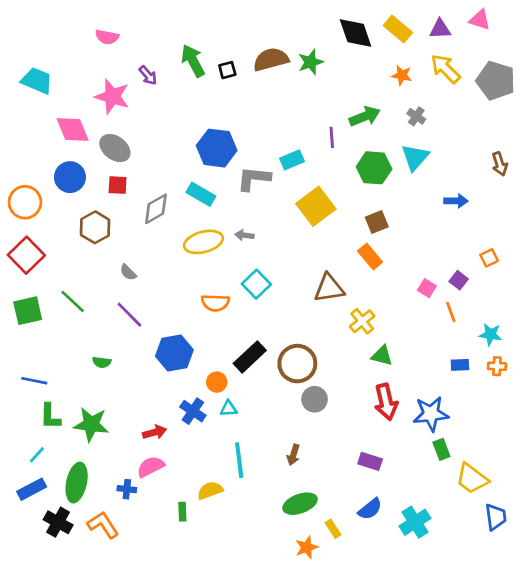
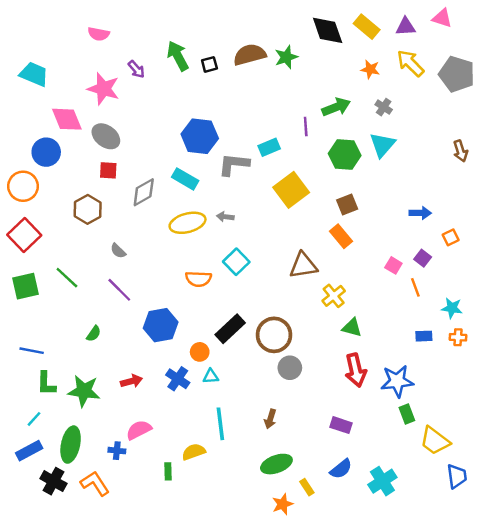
blue circle: (70, 177) -> (46, 152), moved
blue arrow: (456, 201) -> (420, 213), moved
green semicircle: (102, 362) -> (94, 334), turned -63
red arrow: (155, 432) -> (131, 381), moved

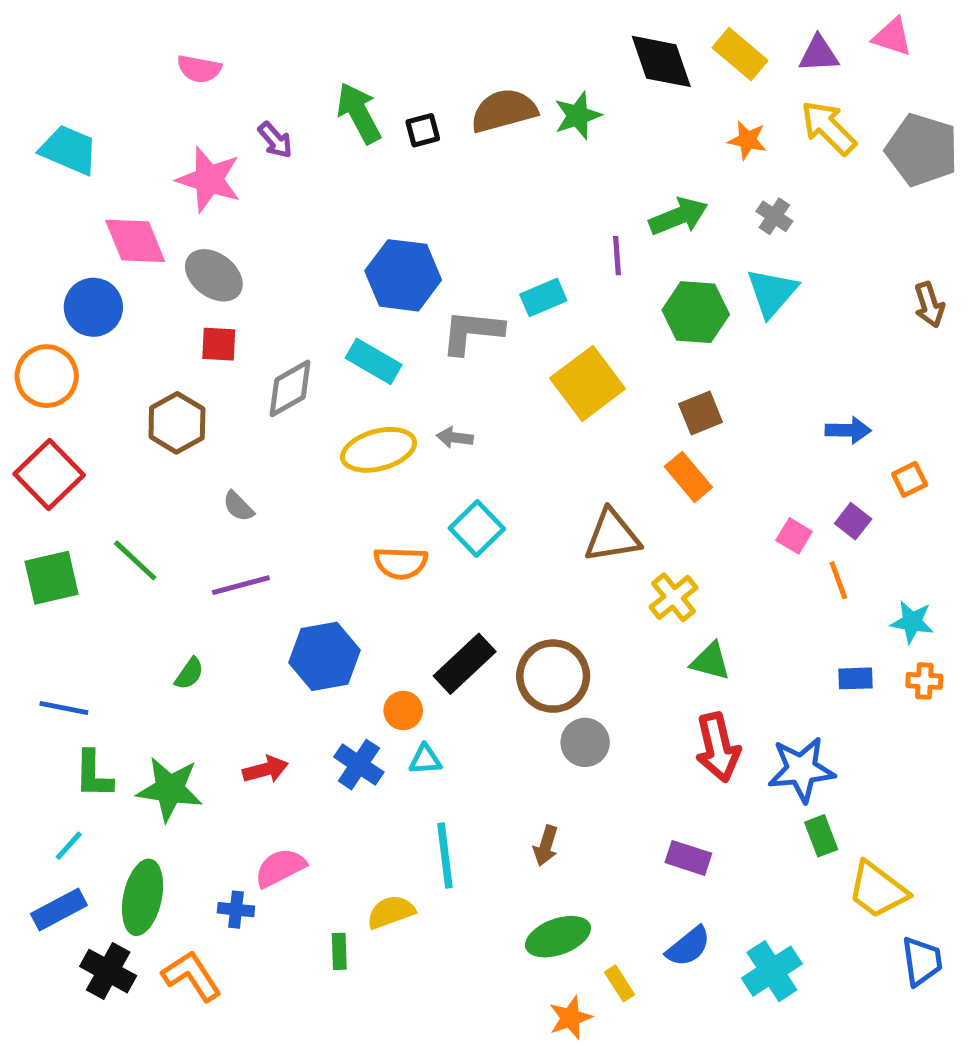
purple line: (119, 290) -> (241, 585), turned -60

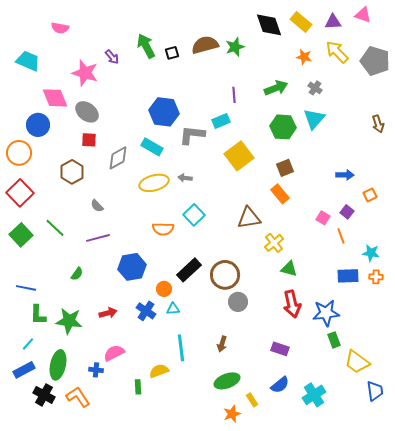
pink semicircle: (199, 69) -> (60, 28), moved
purple line: (617, 256) -> (234, 95), moved
green square: (52, 578) -> (21, 235), turned -30
blue rectangle: (856, 678) -> (348, 276), size x1.5

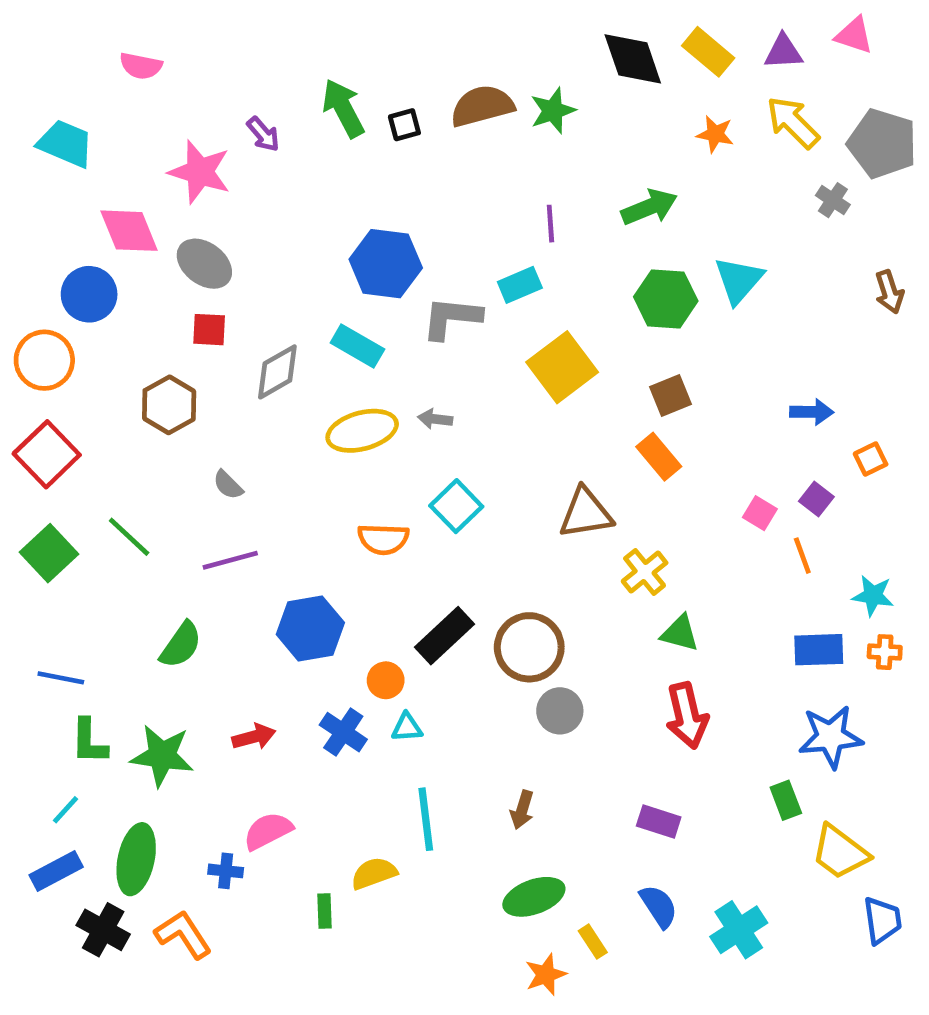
gray cross: (315, 88) -> (833, 200), moved
green semicircle: (77, 274) -> (181, 645), size x1.5
blue star: (326, 313) -> (831, 737), moved
blue semicircle: (280, 385) -> (659, 906), turned -84

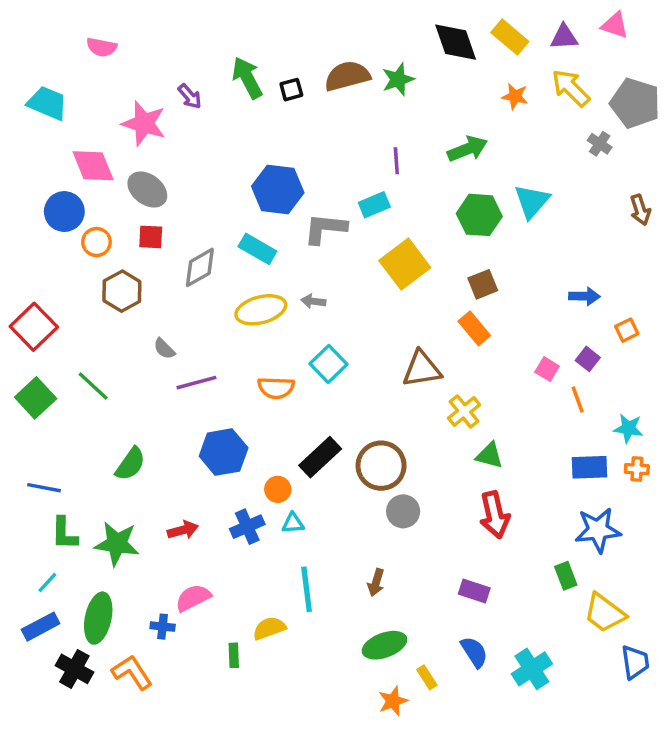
orange circle: (44, 360) -> (96, 242), moved, size x0.7
purple line: (230, 560) -> (196, 383), moved
blue cross: (343, 732) -> (247, 527), turned 32

